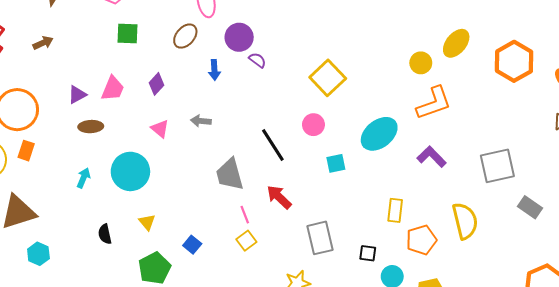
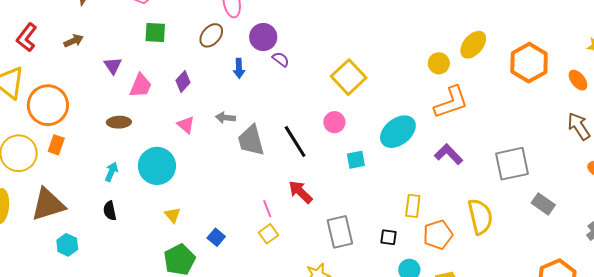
purple triangle: (77, 95) -> (113, 66), moved, turned -36
gray trapezoid: (230, 174) -> (251, 140), moved
black semicircle: (105, 234) -> (110, 211), moved
black square: (368, 253) -> (389, 237), moved

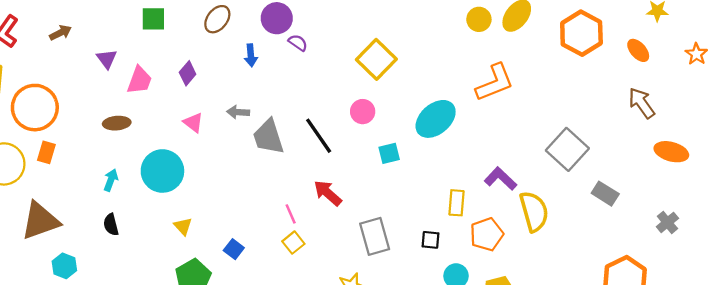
yellow circle: (439, 63) -> (479, 19), moved
purple L-shape: (448, 154) -> (500, 179), moved
gray square: (512, 164) -> (567, 149), turned -33

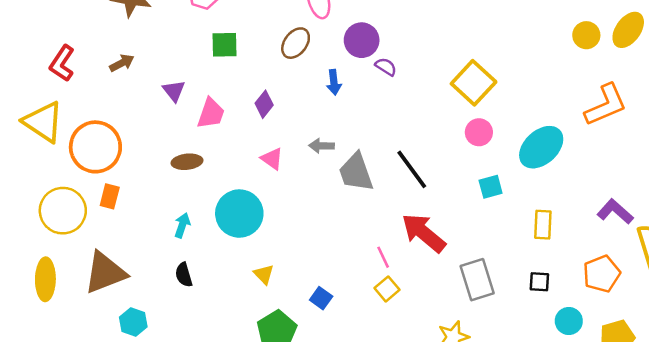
pink circle: (363, 112) -> (479, 132), moved
red arrow: (328, 193) -> (424, 233), size x1.4
yellow rectangle: (457, 203) -> (543, 225), moved

